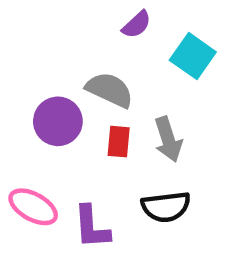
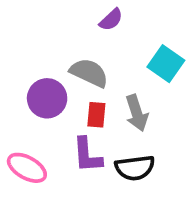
cyan square: (193, 56) -> (166, 64), moved
purple L-shape: (92, 227) -> (87, 155), moved

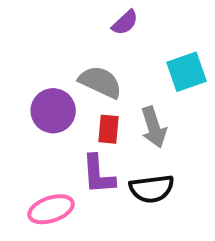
cyan square: (166, 64) -> (187, 72), turned 36
pink ellipse: (27, 168) -> (51, 209), moved, turned -48

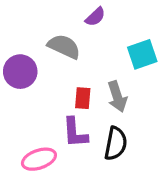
gray semicircle: (100, 82) -> (64, 47), moved
purple circle: (53, 111) -> (20, 72), moved
black semicircle: (152, 189) -> (116, 144), turned -72

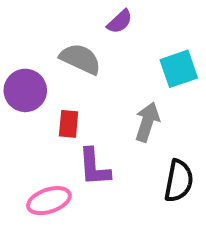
gray arrow: (117, 97) -> (147, 122), turned -144
red rectangle: (83, 98) -> (69, 124), moved
black semicircle: (116, 144) -> (179, 181), moved

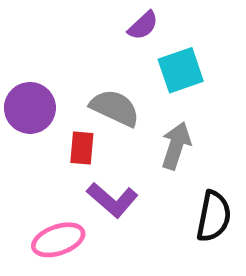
gray semicircle: (80, 59) -> (115, 108), moved
cyan square: (179, 69) -> (181, 70), moved
purple L-shape: (94, 167) -> (112, 200), turned -45

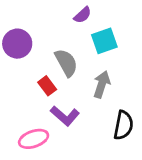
purple circle: (30, 108) -> (17, 44), moved
gray semicircle: (115, 108) -> (66, 63), turned 36
red rectangle: (82, 148) -> (47, 86), turned -42

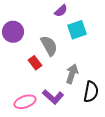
gray arrow: (102, 84) -> (72, 74), moved
purple L-shape: (65, 116) -> (53, 97), moved

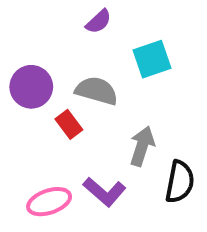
purple semicircle: (61, 11) -> (99, 21), moved
purple circle: (13, 32) -> (31, 87), moved
gray semicircle: (49, 46) -> (97, 91), turned -45

